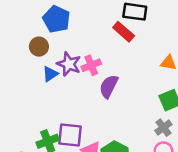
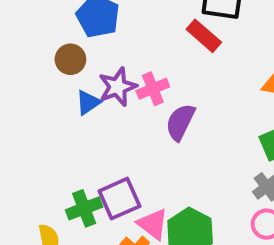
purple star: (69, 64) -> (117, 87), turned 30
purple square: (70, 135) -> (119, 199), turned -30

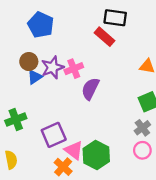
brown circle: (70, 59) -> (29, 62), moved
green cross: (84, 208) -> (16, 120), moved

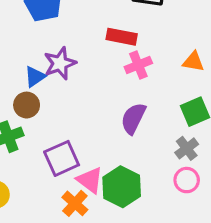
red rectangle: (105, 37) -> (122, 37), moved, turned -30
brown circle: (29, 62) -> (27, 105), moved
pink cross: (74, 69) -> (138, 65), moved
purple semicircle: (90, 89) -> (133, 118), moved

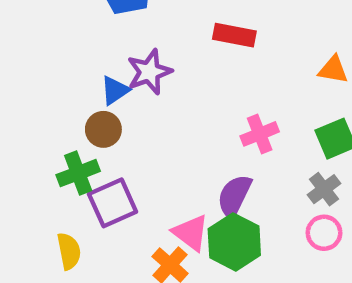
pink cross: (138, 65) -> (260, 134), moved
purple semicircle: (133, 118) -> (234, 196), moved
purple square: (62, 158) -> (113, 203), moved

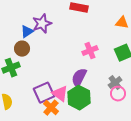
gray cross: (324, 189) -> (115, 83), moved
purple square: (113, 203) -> (44, 93), moved

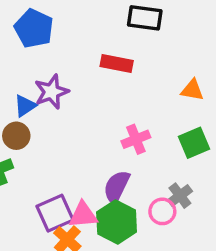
pink triangle: (60, 94) -> (83, 215), turned -42
pink circle: (118, 94) -> (162, 211), moved

